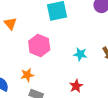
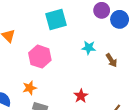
cyan star: (80, 54) -> (89, 48), moved

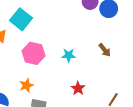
cyan square: (56, 19) -> (21, 19), moved, turned -30
cyan star: (89, 48) -> (69, 55), moved

